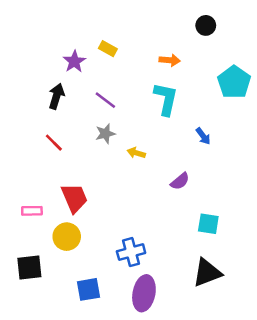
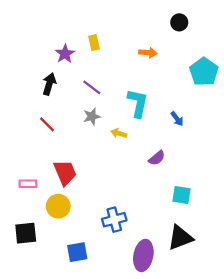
yellow rectangle: (108, 49) -> (94, 43), turned 48
cyan L-shape: (166, 99) -> (138, 103), moved
purple ellipse: (144, 293) -> (143, 255), moved

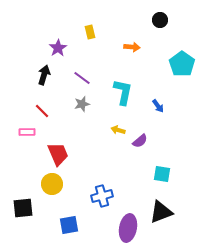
yellow rectangle: (94, 43) -> (90, 32), moved
yellow arrow: (119, 133) -> (118, 130), moved
pink rectangle: (28, 184) -> (27, 132), moved

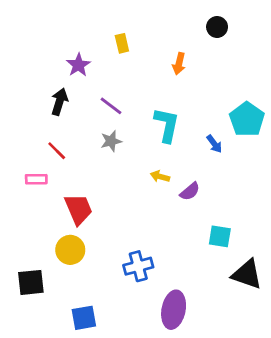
orange arrow: (132, 47) -> (179, 64), turned 98
cyan pentagon: (182, 64) -> (247, 119), moved
black triangle: (161, 212) -> (247, 274), moved, turned 40
blue square: (69, 225) -> (84, 318), moved

